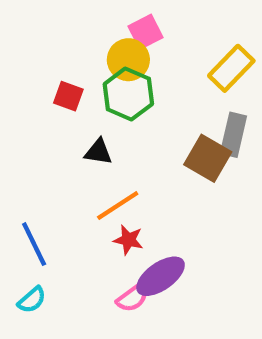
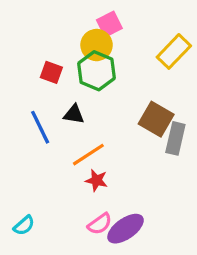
gray rectangle: (233, 135) -> (175, 138), moved
blue line: (34, 244) -> (40, 127), moved
purple ellipse: (161, 276) -> (126, 229), moved

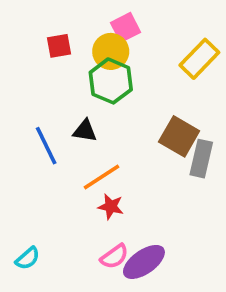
red square: (51, 72) -> (59, 46), moved, turned -30

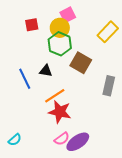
brown square: (179, 136) -> (81, 63), moved
red star: (111, 207) -> (60, 112), size x1.6

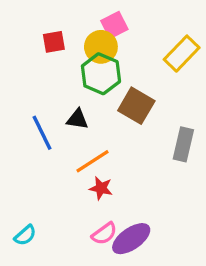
red star: (60, 112) -> (101, 188), size x0.6

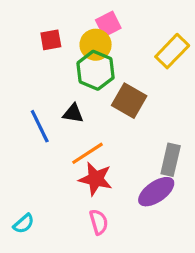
gray rectangle: (183, 144) -> (171, 160), moved
red star: (101, 188) -> (96, 179), size x1.5
pink semicircle: (104, 234) -> (99, 222), turned -70
purple ellipse: (131, 239) -> (156, 192), moved

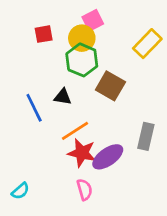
purple ellipse: (156, 192) -> (108, 157), moved

